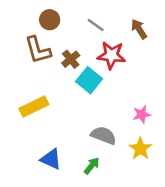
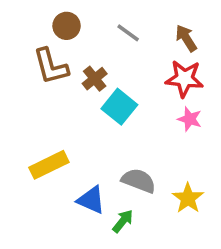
red star: (111, 55) -> (184, 79), moved
yellow rectangle: (34, 107) -> (49, 165), moved
pink star: (142, 114) -> (190, 119), moved, turned 30
blue triangle: (51, 159) -> (91, 200), moved

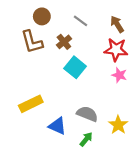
brown cross: (95, 79) -> (64, 42), moved
green arrow: (123, 221) -> (86, 139), moved

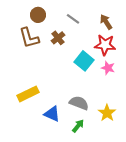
cyan square: (75, 67) -> (84, 61), moved

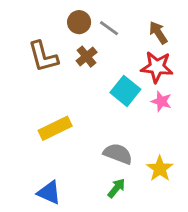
brown circle: (38, 15) -> (79, 22), moved
yellow rectangle: (28, 94) -> (55, 128), moved
blue triangle: (52, 114) -> (49, 193), moved

